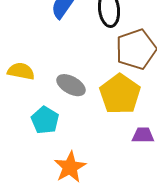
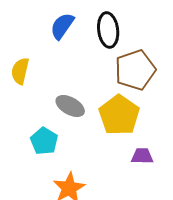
yellow semicircle: (21, 71) -> (20, 71), moved, turned -88

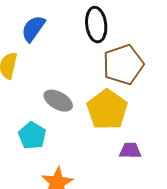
blue semicircle: (62, 26) -> (33, 29), moved

